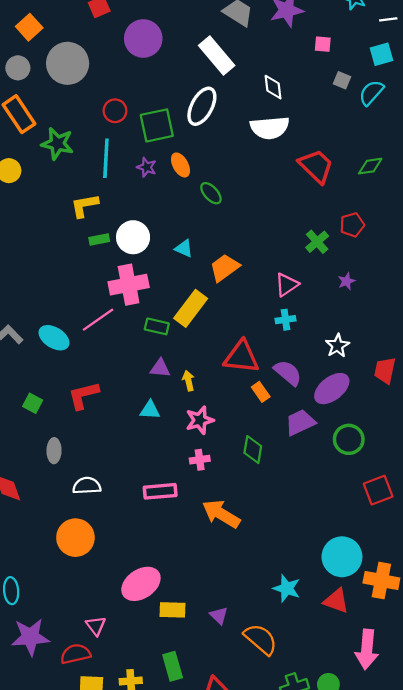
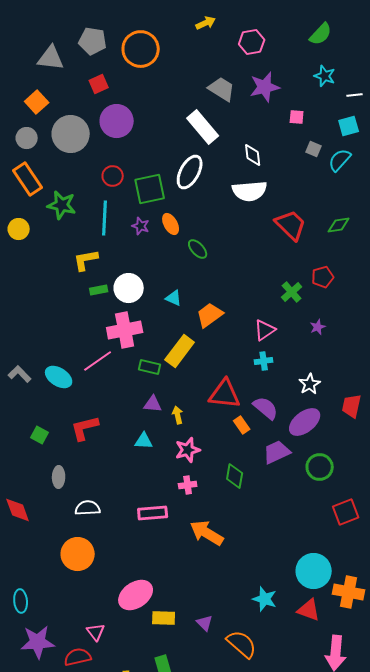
purple circle: (143, 38) -> (117, 121), moved

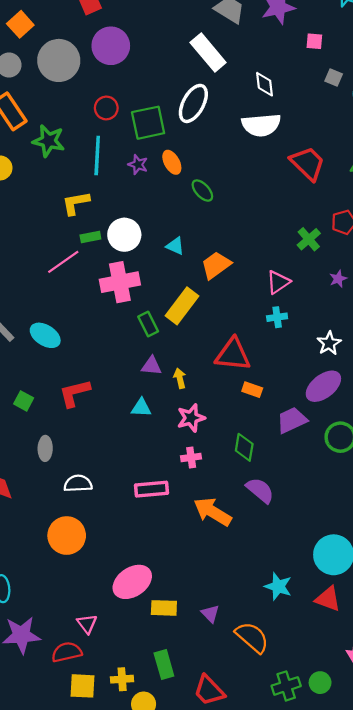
pink line: (98, 361) -> (63, 262), moved
green rectangle: (150, 367) -> (148, 324), turned 50
purple semicircle: (266, 408) -> (260, 490), moved
orange rectangle: (242, 425) -> (252, 390), turned -36

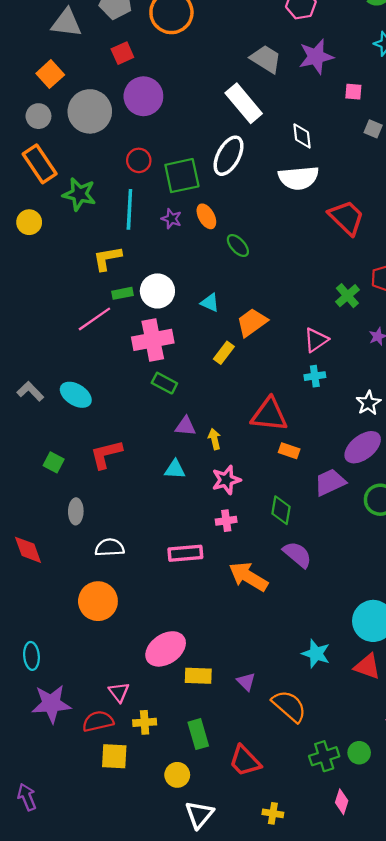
yellow rectangle: (182, 306) -> (224, 353), moved, size x0.6
green rectangle: (148, 324) -> (164, 383), moved, turned -35
yellow cross: (122, 679) -> (145, 722), moved

